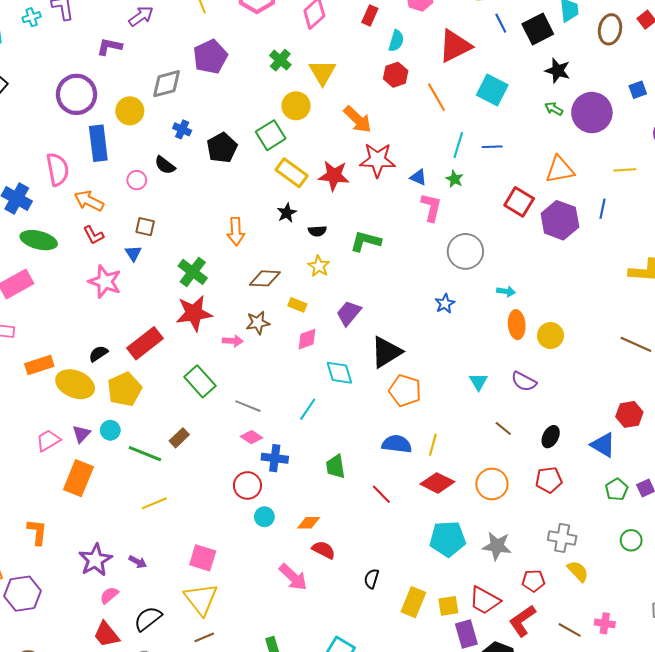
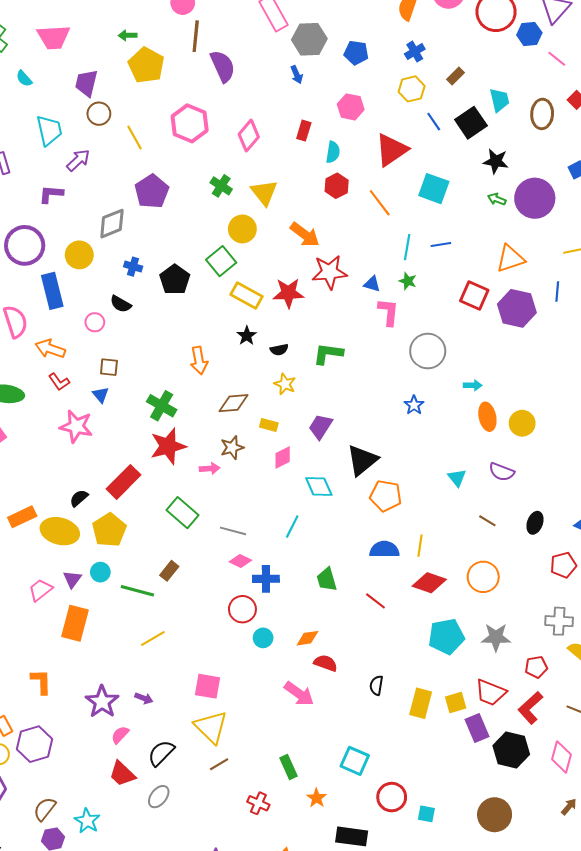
red pentagon: (549, 480) -> (563, 565), moved

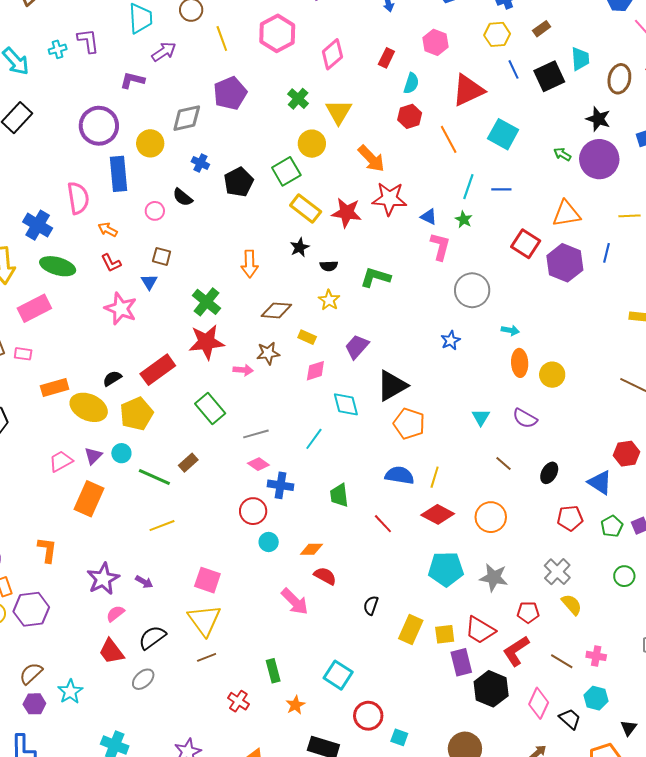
black star: (496, 161) -> (598, 119), moved
orange arrow: (50, 349) -> (108, 230), size x0.7
gray line: (233, 531) -> (256, 434), turned -40
gray cross: (559, 621) -> (557, 572), turned 32

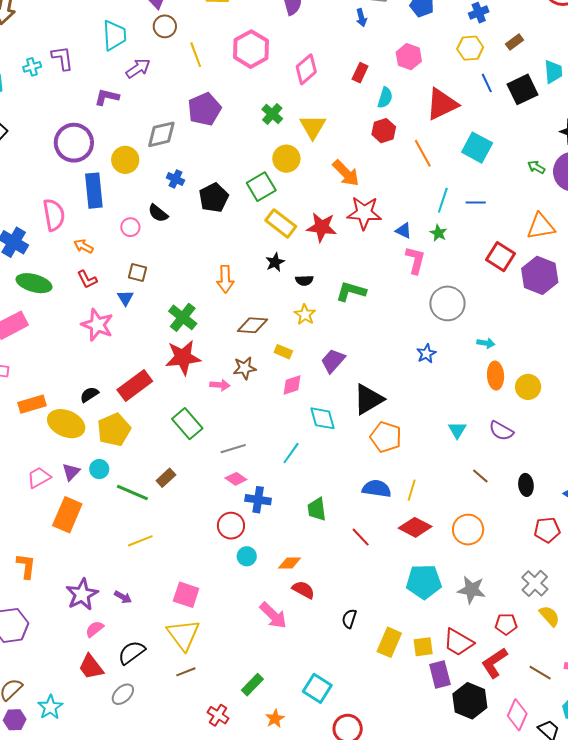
black ellipse: (549, 473) -> (526, 485), turned -35
green rectangle: (273, 671) -> (252, 685), turned 60

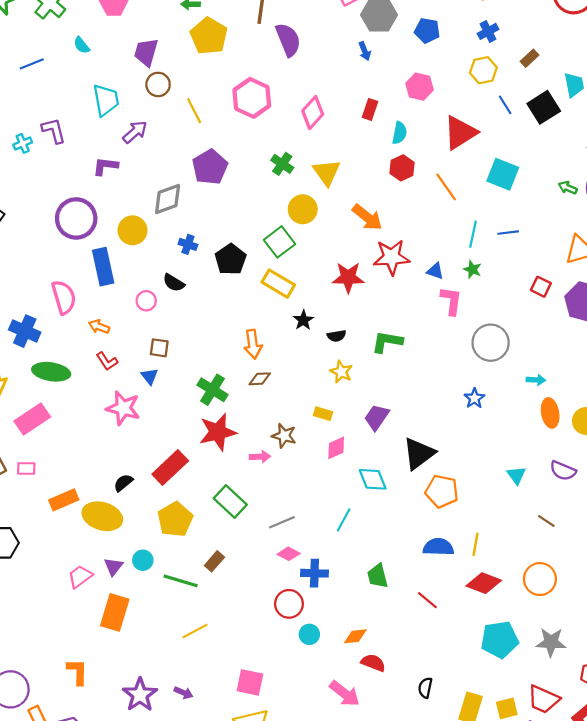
yellow rectangle: (281, 223) -> (278, 284), moved
red square: (500, 257) -> (541, 287), size x0.7
brown diamond: (252, 325) -> (260, 379), moved, size x0.7
brown star: (245, 368) -> (284, 436), turned 30
yellow pentagon: (114, 430) -> (175, 519), moved

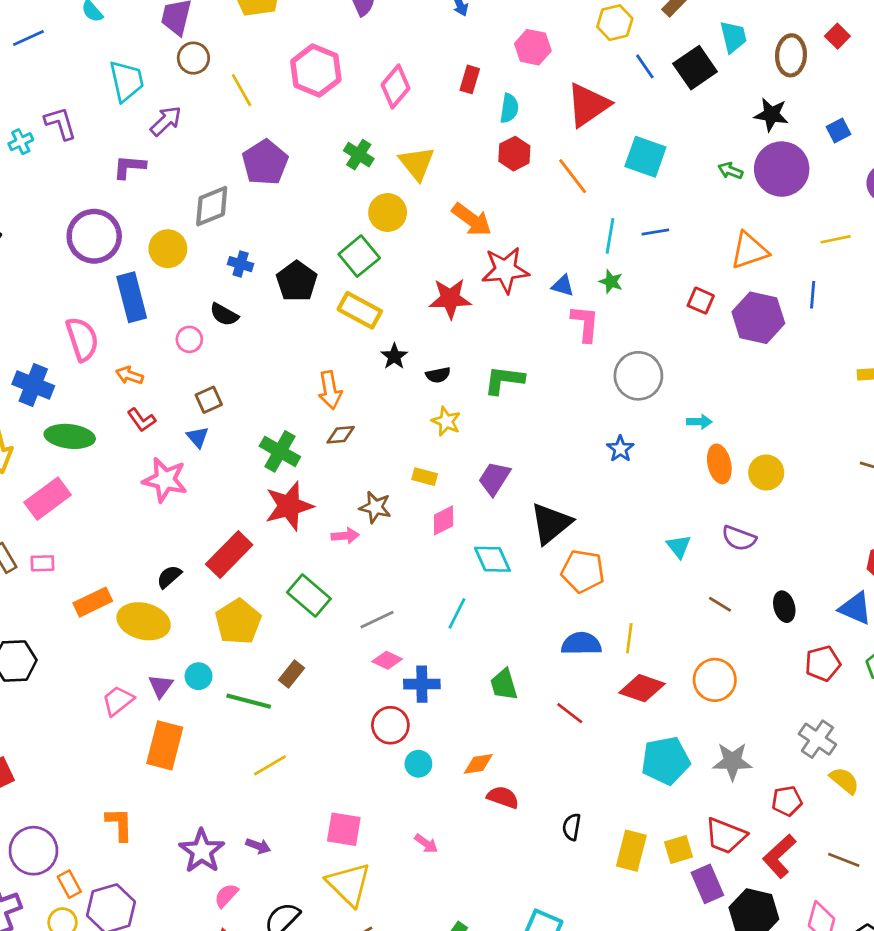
brown square: (159, 348) -> (209, 400), turned -30
pink arrow: (345, 694) -> (426, 844), moved, size x0.6

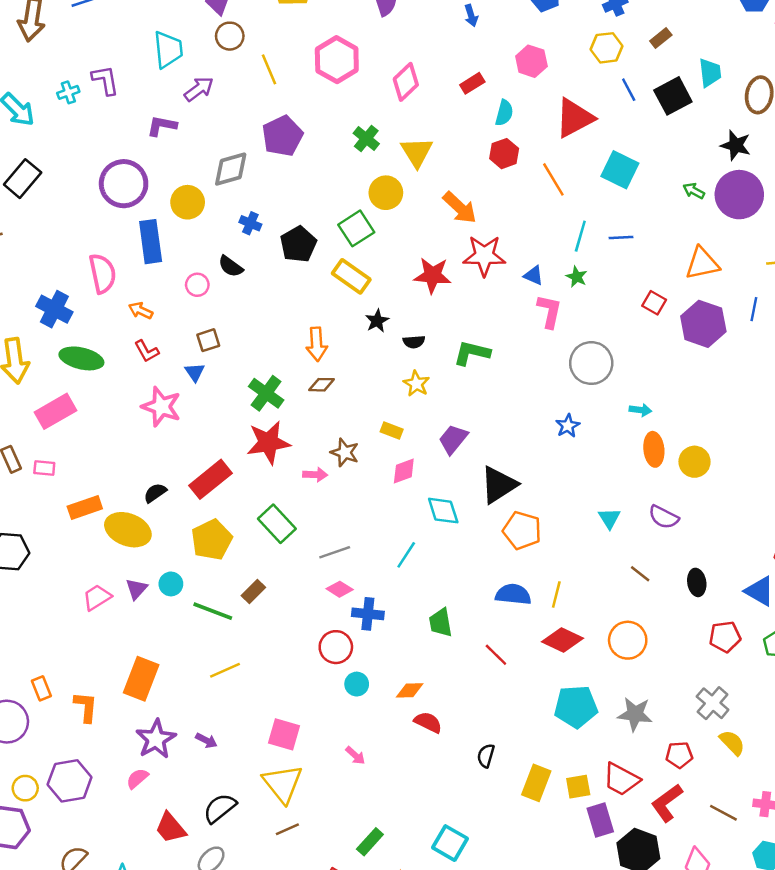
red rectangle: (470, 79) -> (472, 83), turned 35
orange rectangle: (165, 745) -> (141, 679), moved
orange rectangle: (69, 884) -> (41, 688), moved
pink semicircle: (226, 895) -> (137, 778), moved

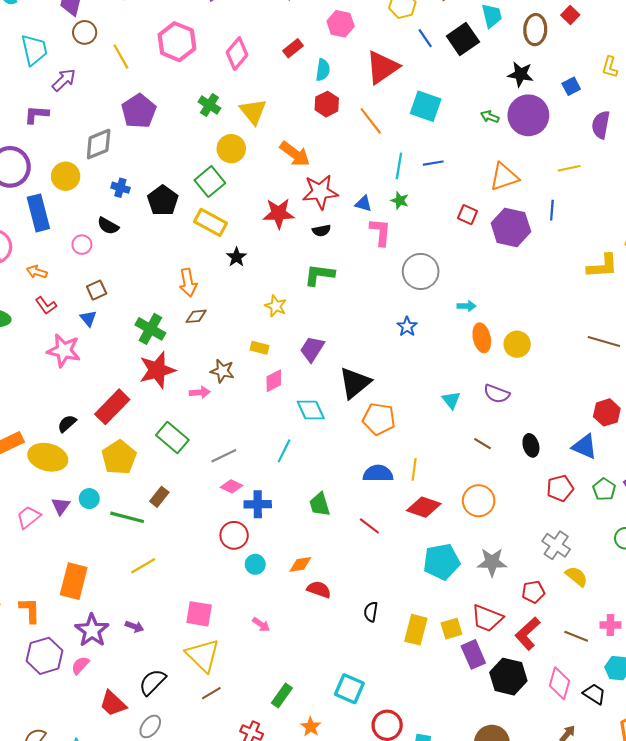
black semicircle: (414, 342) -> (321, 230), moved
purple hexagon: (70, 781) -> (45, 656), moved

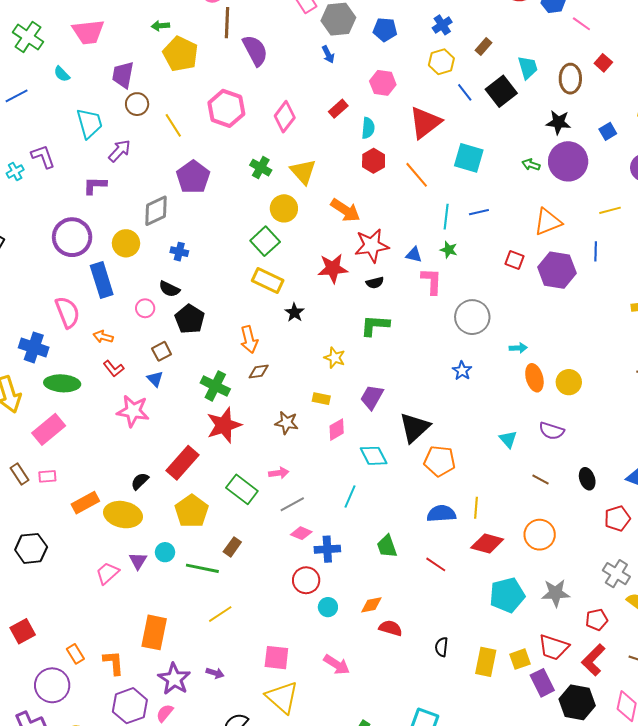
black pentagon: (163, 201) -> (190, 319), moved
pink arrow: (200, 392) -> (279, 473), moved
pink arrow: (261, 624) -> (337, 665), size x1.5

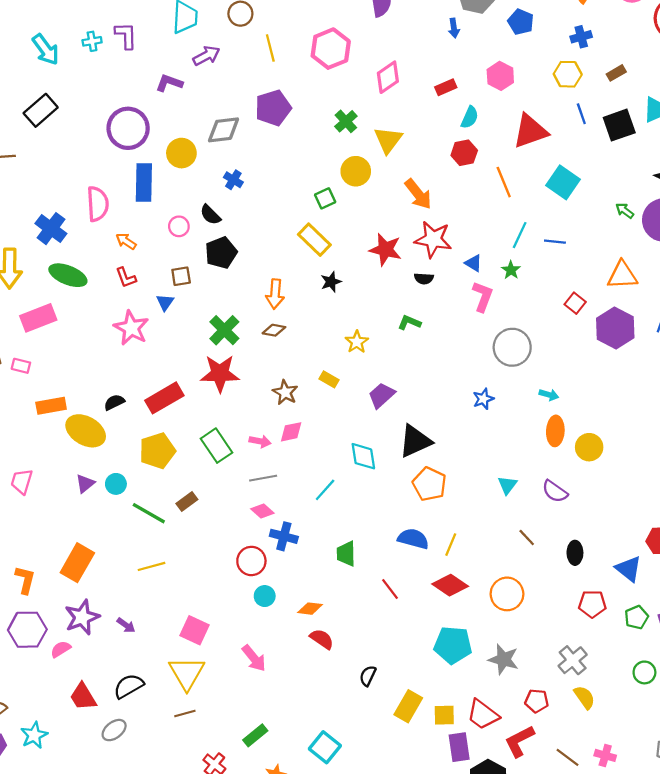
green square: (265, 241) -> (325, 198), size x0.7
green L-shape: (375, 325) -> (409, 323), size x0.7
pink diamond: (337, 430) -> (291, 432), moved
pink trapezoid: (107, 573) -> (22, 481), moved, turned -50

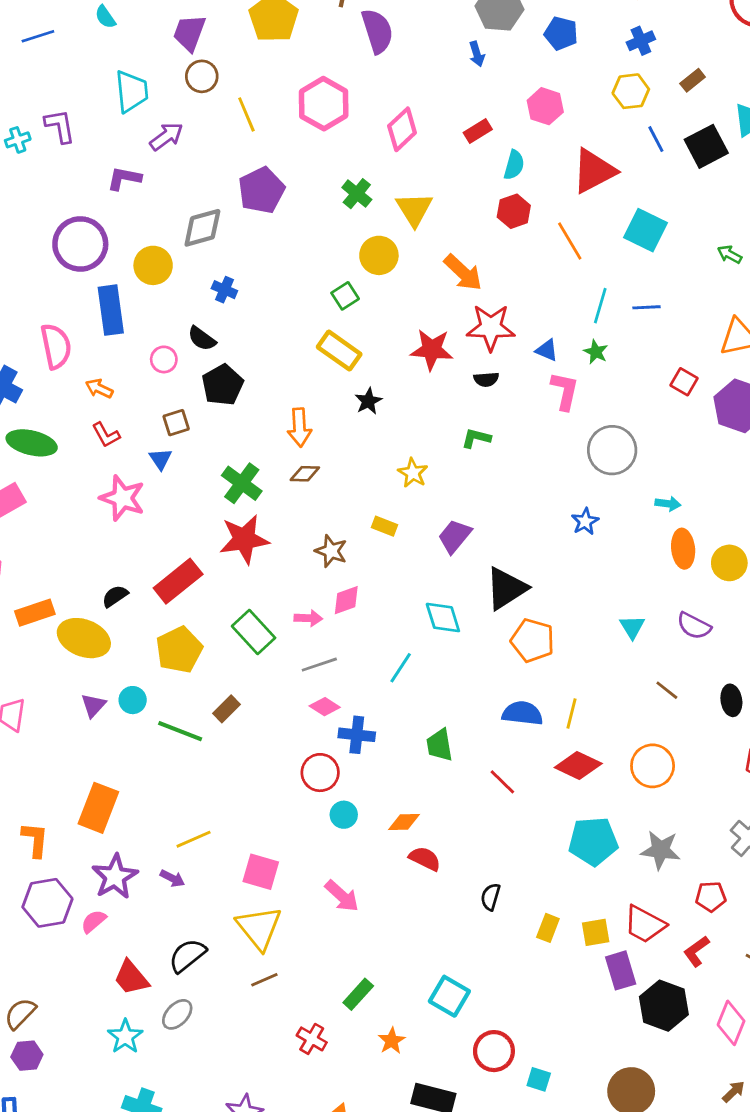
yellow line: (152, 566) -> (194, 839), moved
yellow rectangle: (408, 706) -> (548, 928), size x0.7
cyan star: (34, 735) -> (125, 1037), moved
red L-shape: (519, 741) -> (696, 951), size x0.7

